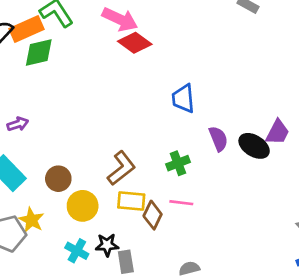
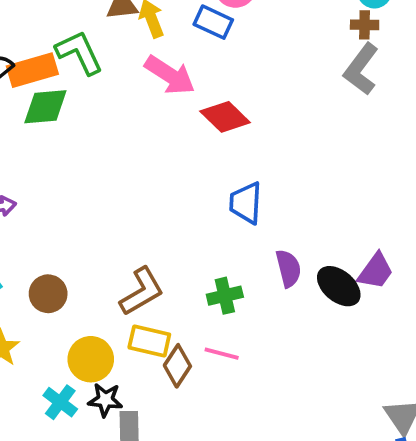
red diamond: (135, 43) -> (225, 117), moved
yellow circle: (83, 206) -> (91, 359), moved

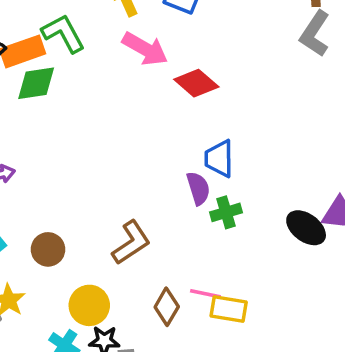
purple semicircle: (288, 268) -> (198, 188), moved
green cross: (225, 296) -> (226, 212), moved
yellow rectangle: (149, 341) -> (229, 309), moved

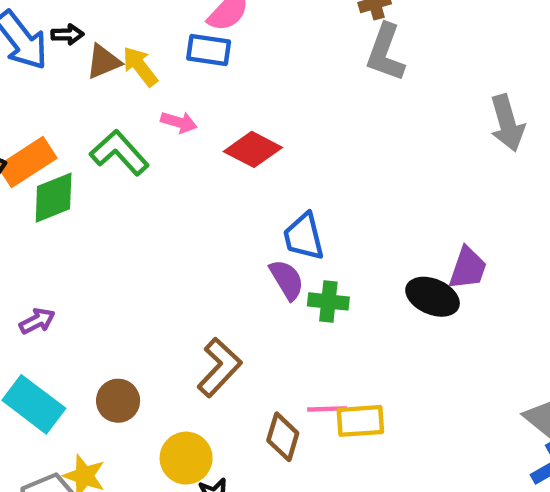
green L-shape: (63, 33) -> (119, 153), moved
pink arrow: (145, 49) -> (179, 122), size x0.6
green cross: (226, 212) -> (328, 301), turned 36

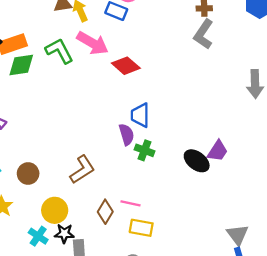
pink arrow: (179, 122) -> (93, 43), size x1.8
yellow rectangle: (360, 421) -> (141, 228), moved

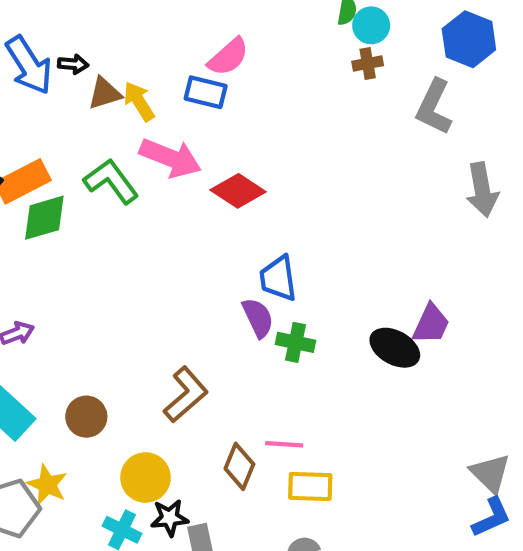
gray L-shape: (203, 34) -> (434, 107), moved

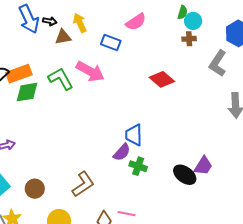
pink semicircle: (228, 57) -> (136, 22), moved
yellow arrow: (139, 101) -> (80, 23), moved
red diamond: (238, 191) -> (162, 79), moved
purple semicircle: (258, 318) -> (122, 152), turned 60

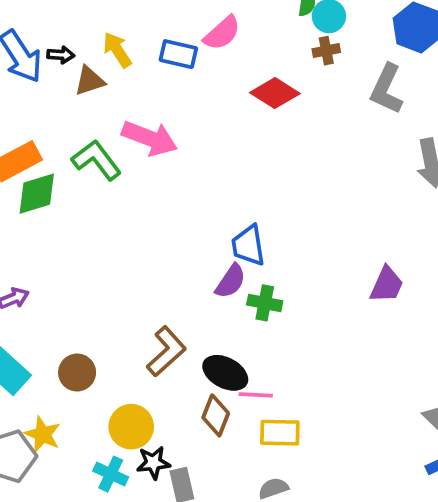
blue rectangle: (111, 43) -> (178, 54), moved
red diamond: (162, 79) -> (275, 93), moved
black ellipse: (185, 175) -> (225, 373), moved

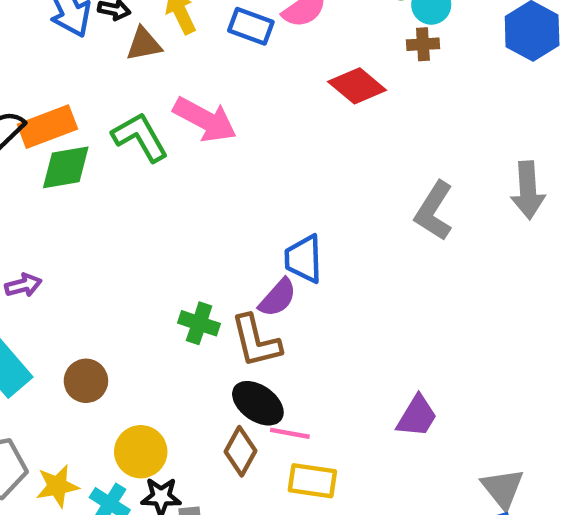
gray L-shape: (387, 89) -> (434, 211), moved
purple trapezoid: (387, 285) -> (417, 416), moved
green cross: (265, 303) -> (199, 323), moved
brown L-shape: (166, 351) -> (256, 341), moved, turned 111
yellow star: (43, 434) -> (57, 486), moved, turned 30

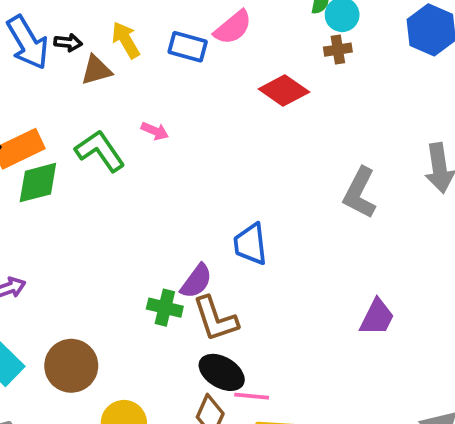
pink arrow: (205, 120) -> (155, 131), size x0.5
purple semicircle: (278, 298) -> (196, 281), moved
brown circle: (86, 381) -> (71, 366), size x1.4
purple trapezoid: (417, 416) -> (377, 317), moved

